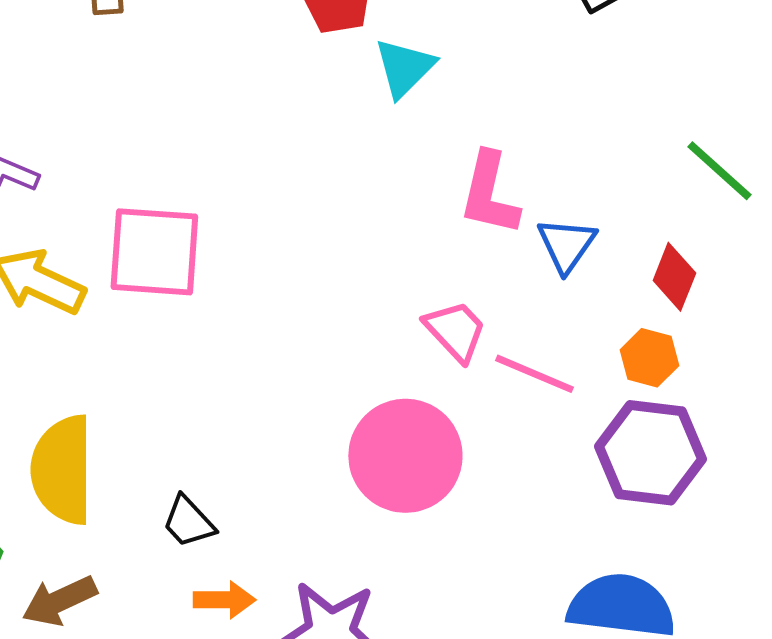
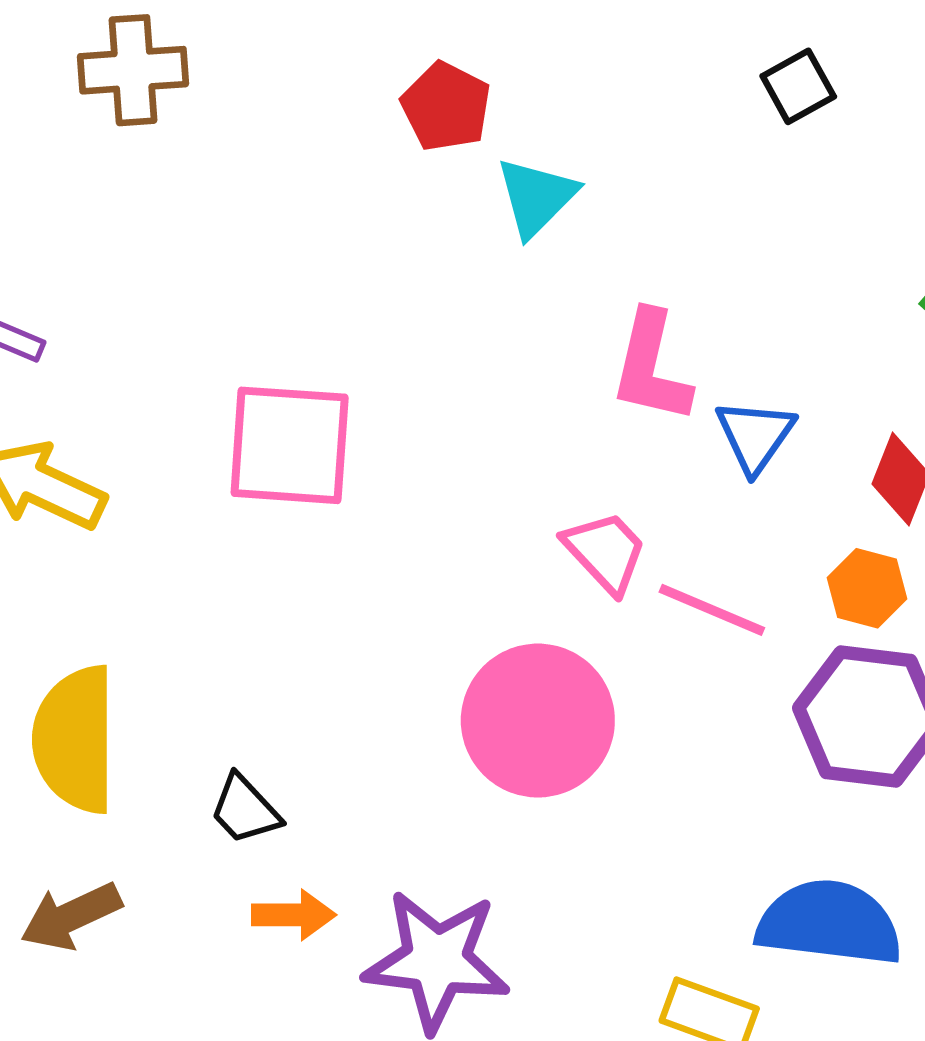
pink square: (154, 252) -> (290, 445), moved

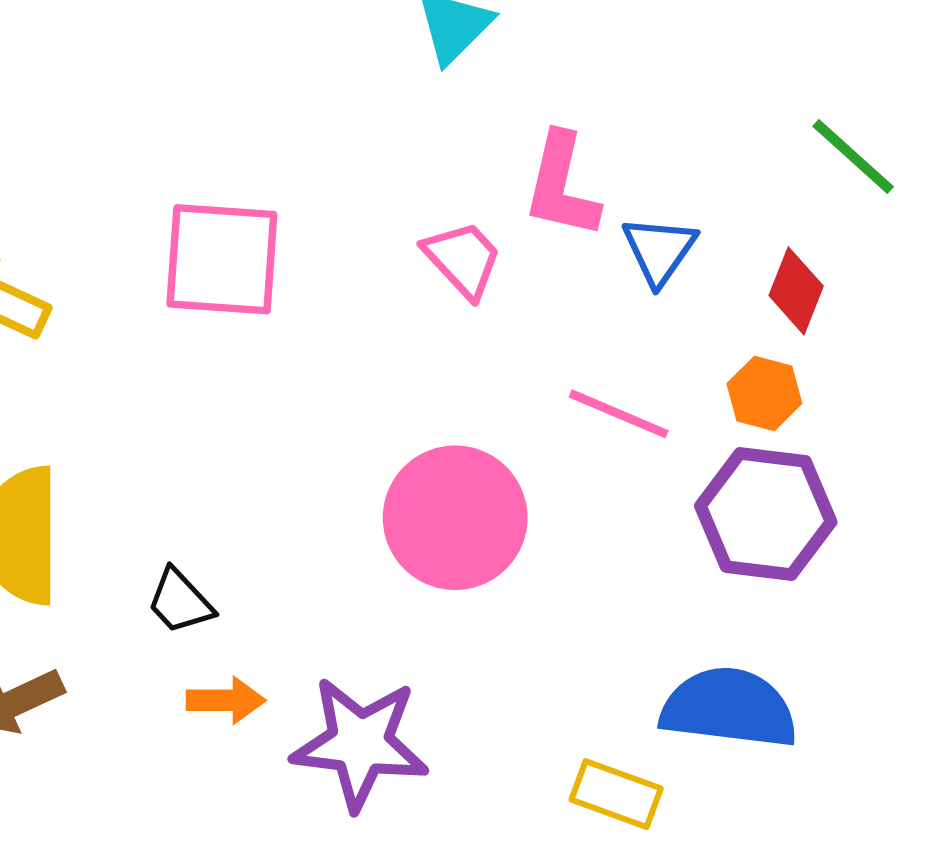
pink trapezoid: (605, 552) -> (463, 259), moved

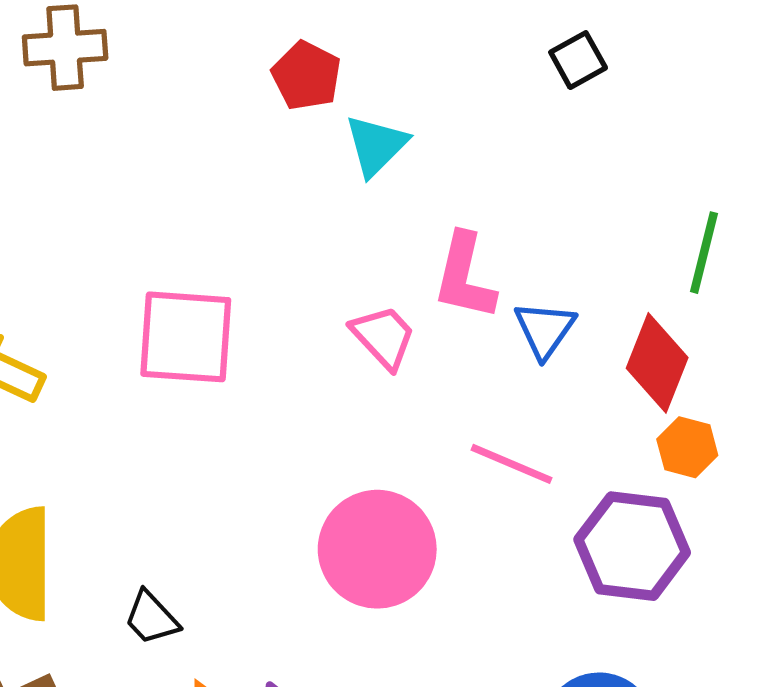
green line: (853, 156) -> (704, 253), turned 62
red diamond: (796, 291) -> (657, 363), size x1.4
orange hexagon: (764, 394) -> (687, 447), moved

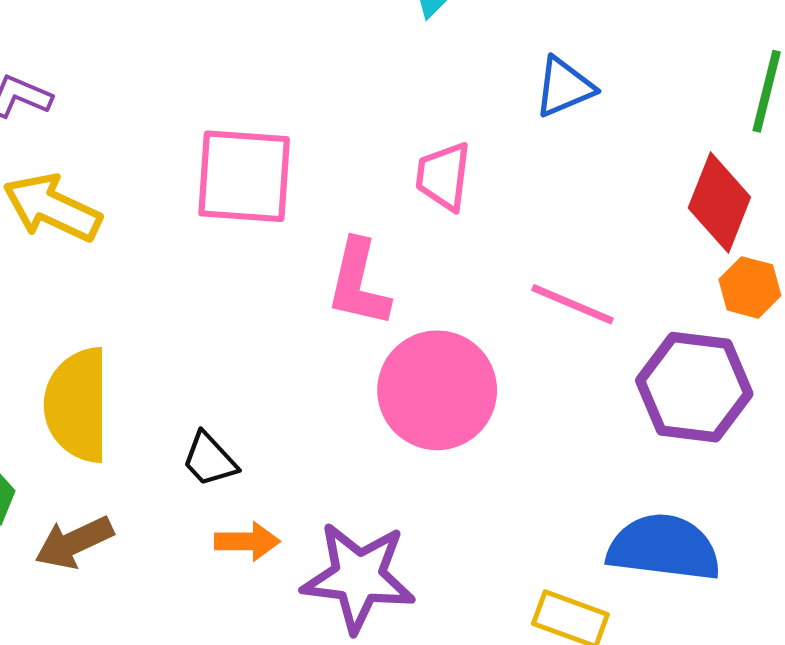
pink L-shape: (465, 277) -> (358, 283), moved
blue triangle: (545, 330) -> (564, 87), moved, turned 32
pink trapezoid: (383, 337) -> (443, 176), turned -130

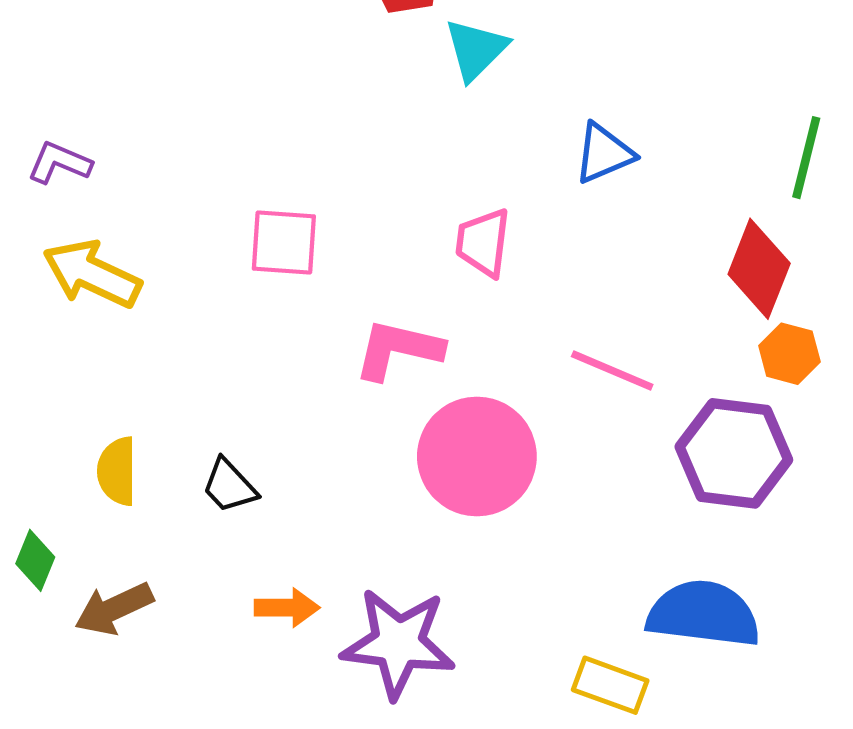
pink square: (244, 176) -> (284, 243), size x0.7
pink L-shape: (358, 283) -> (398, 349), turned 90
yellow semicircle: (77, 405) -> (117, 471), size x0.6
black trapezoid: (209, 460) -> (229, 486), moved

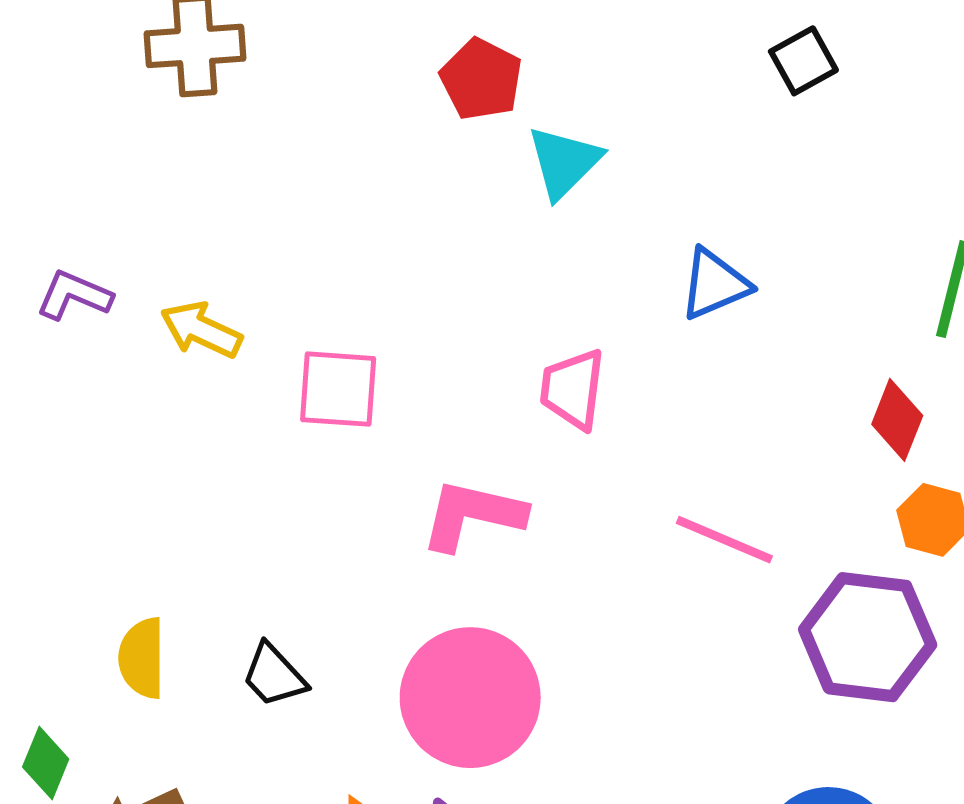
red diamond: (759, 269) -> (897, 420), size x0.7
yellow arrow: (92, 274) -> (201, 330), moved, size x0.7
pink circle: (477, 456) -> (470, 698), moved

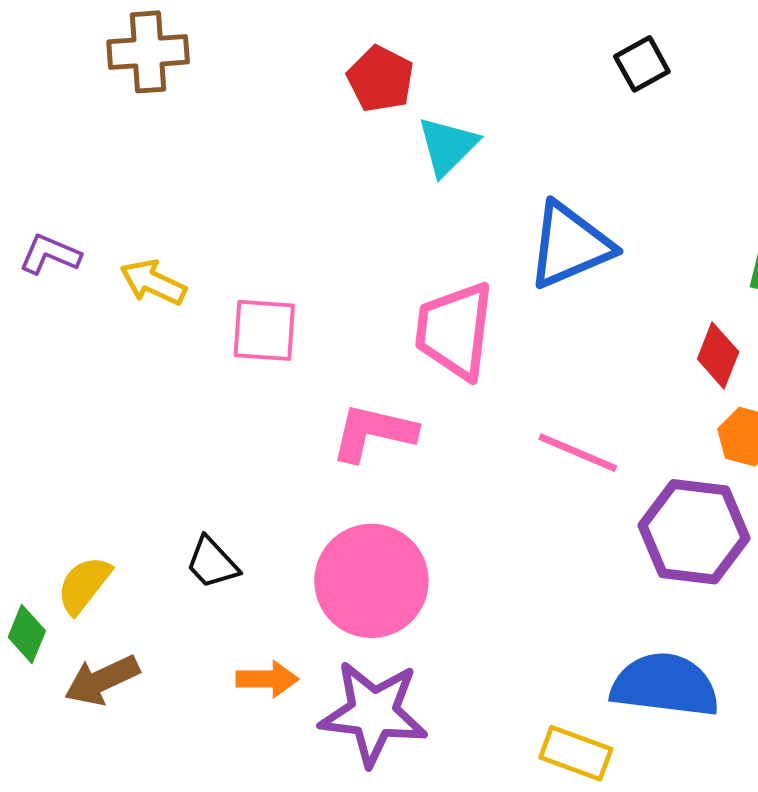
blue triangle: (715, 284) -> (570, 245), size x1.5
pink trapezoid: (573, 389) -> (455, 330), size x1.5
yellow semicircle: (142, 658) -> (84, 585), moved, turned 38

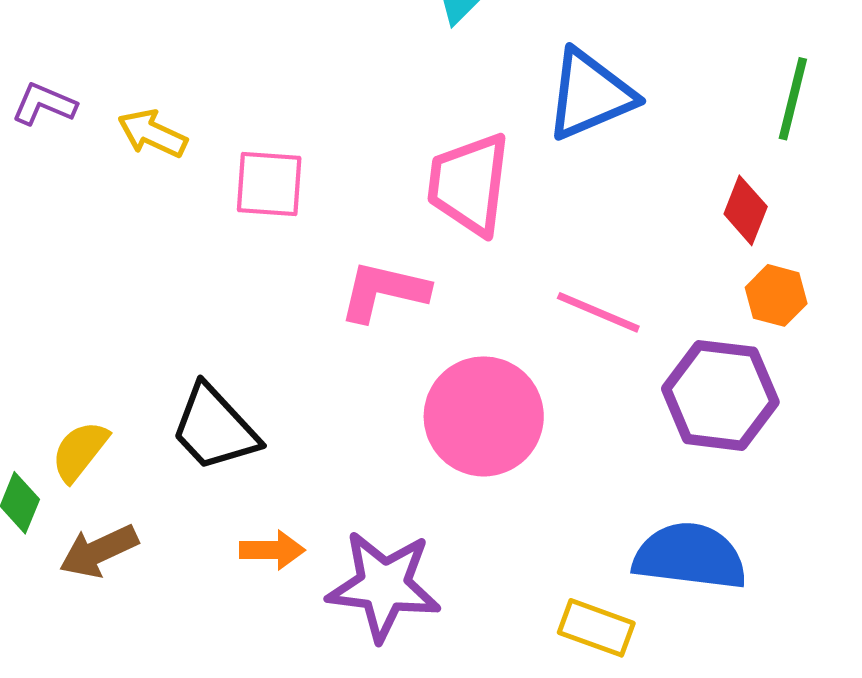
black trapezoid: (212, 563) -> (214, 428), size x1.6
pink circle: (371, 581) -> (484, 416), moved

